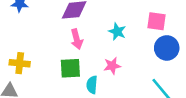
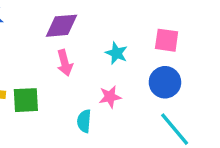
blue circle: (167, 48) -> (165, 82), moved
green square: (70, 68) -> (26, 100), moved

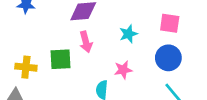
cyan star: (116, 53) -> (128, 34), turned 30
green square: (26, 100) -> (61, 59), moved

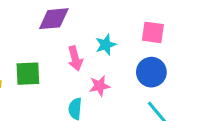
pink arrow: (86, 42) -> (75, 58), moved

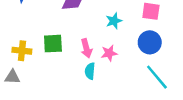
pink arrow: (75, 58) -> (86, 48), moved

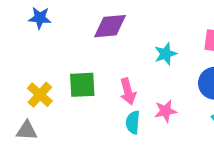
yellow cross: (22, 51) -> (40, 95), turned 36
pink star: (109, 53) -> (165, 111), moved

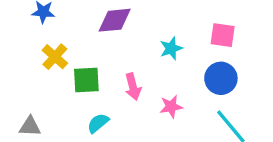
yellow cross: (40, 95) -> (55, 57), moved
cyan semicircle: (133, 122) -> (98, 123), moved, turned 45

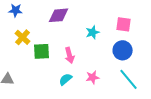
pink star: (171, 107) -> (93, 77), moved
cyan semicircle: (98, 123) -> (66, 79), moved

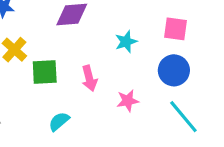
pink star: (93, 77) -> (128, 101), moved
cyan semicircle: (66, 79) -> (59, 121), moved

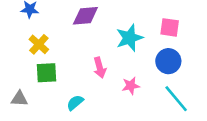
cyan star: (126, 42) -> (129, 38), size x1.5
green square: (45, 72) -> (47, 73), moved

